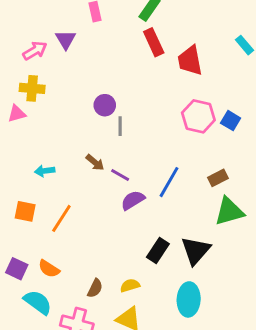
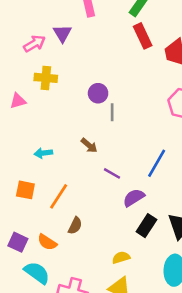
yellow cross: (32, 88) -> (46, 78), moved
purple line: (120, 175) -> (112, 173), moved
purple semicircle: (133, 200) -> (134, 198), moved
brown semicircle: (95, 288) -> (75, 226), moved

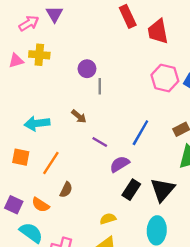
pink triangle: (18, 101) -> (16, 61), moved
cyan arrow: (43, 153) -> (37, 123), size x1.5

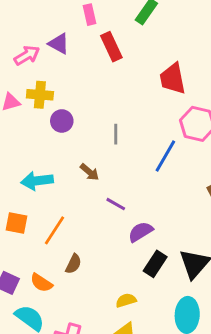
purple triangle: (54, 14) -> (59, 44), turned -30
red rectangle: (128, 16) -> (111, 47), moved
red trapezoid: (158, 32) -> (173, 79), moved
purple circle: (87, 69) -> (62, 121), moved
blue line: (140, 133) -> (165, 156), moved

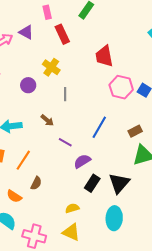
yellow cross: (40, 95) -> (51, 67), moved, turned 30
blue line: (165, 156) -> (99, 127), moved

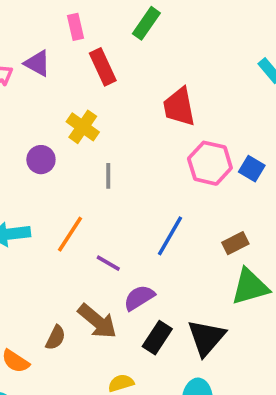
brown arrow: (47, 120) -> (97, 321), moved, size x1.6
orange line: (23, 160) -> (70, 234), moved

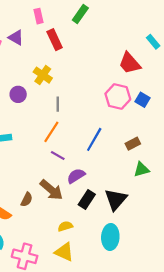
red trapezoid: (179, 107) -> (130, 63), moved, turned -30
orange line: (70, 234) -> (51, 132), moved
green triangle: (250, 287) -> (141, 169), size x0.7

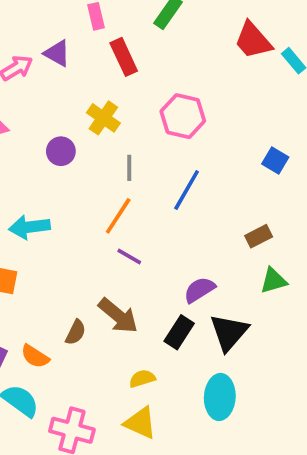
red trapezoid: (130, 63) -> (253, 40), moved
pink hexagon: (118, 97) -> (183, 116), moved
blue line: (94, 139) -> (187, 190), moved
purple semicircle: (76, 176) -> (199, 290), moved

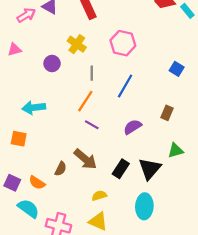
brown rectangle: (259, 236) -> (167, 113), turned -40
green triangle: (273, 281) -> (176, 150), moved
purple semicircle: (199, 290) -> (133, 127), moved

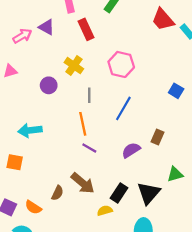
orange line: (85, 101) -> (83, 124), turned -45
brown rectangle: (167, 113) -> (157, 137), moved
yellow semicircle: (99, 196) -> (105, 211), moved

